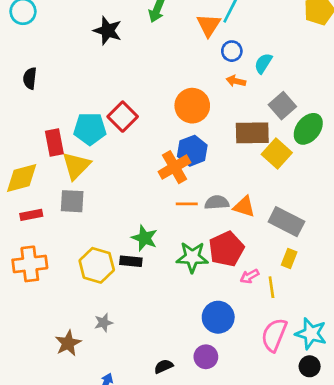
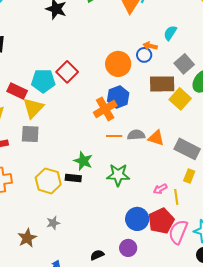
blue circle: (232, 51) -> (144, 55), moved
red rectangle: (54, 142) -> (17, 91), turned -54
red pentagon: (226, 249) -> (161, 221), moved

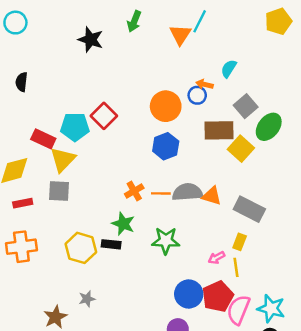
orange cross: (105, 109) -> (134, 191), moved, size x0.7
gray semicircle: (136, 135) -> (187, 192), size x1.4
yellow rectangle: (189, 176) -> (240, 242), moved

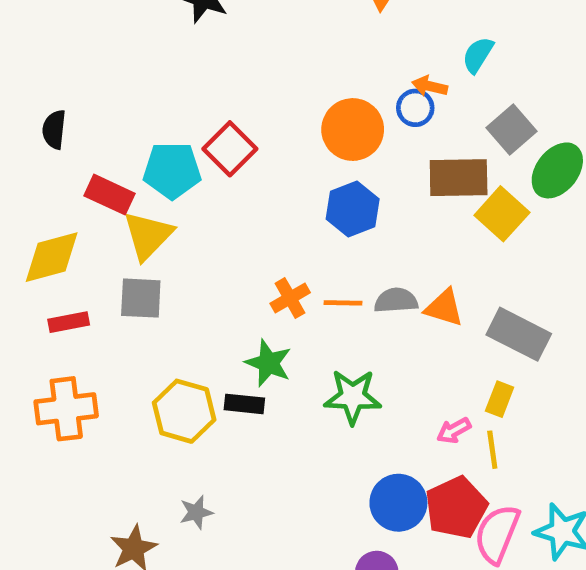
black semicircle: (21, 82) -> (54, 130), moved
gray semicircle: (187, 192) -> (396, 300), size x0.7

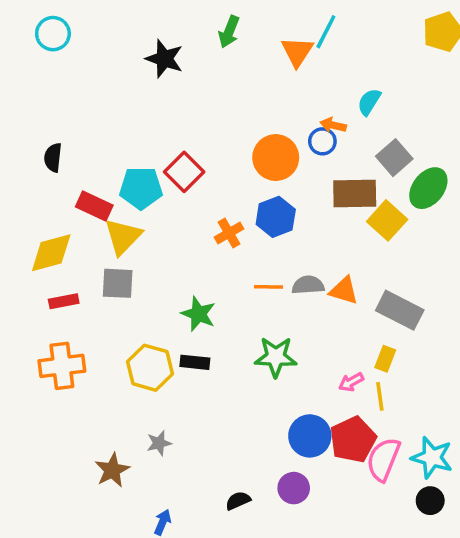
orange cross: (290, 298) -> (229, 233), moved
green star: (268, 363) -> (198, 314), moved

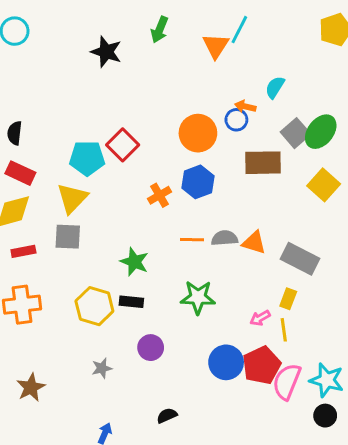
green ellipse: (428, 188) -> (321, 132), moved
red rectangle: (94, 206) -> (20, 173), moved
yellow square: (387, 220) -> (324, 185), moved
brown star: (112, 470) -> (31, 387), moved
purple circle: (294, 488) -> (151, 348), moved

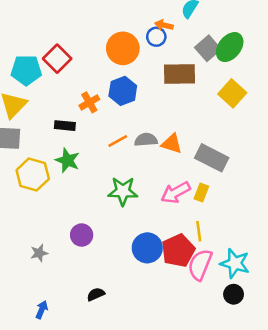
orange line: (192, 240) -> (118, 141), turned -30
black rectangle: (131, 302) -> (65, 126), moved
yellow hexagon: (94, 306) -> (33, 175), moved
pink arrow: (260, 318) -> (176, 193), moved, size x1.6
yellow line: (284, 330) -> (199, 231), moved

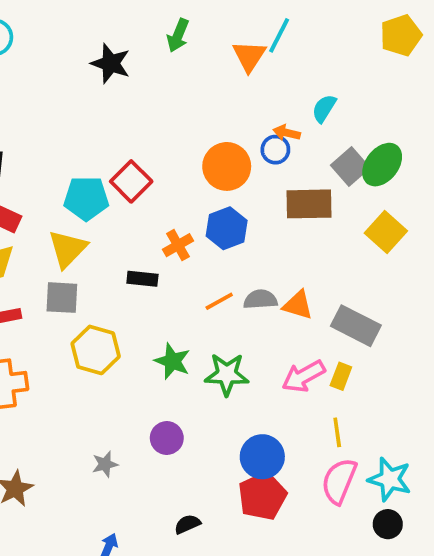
green star: (67, 160) -> (172, 361), moved
red pentagon: (178, 250) -> (262, 496), moved

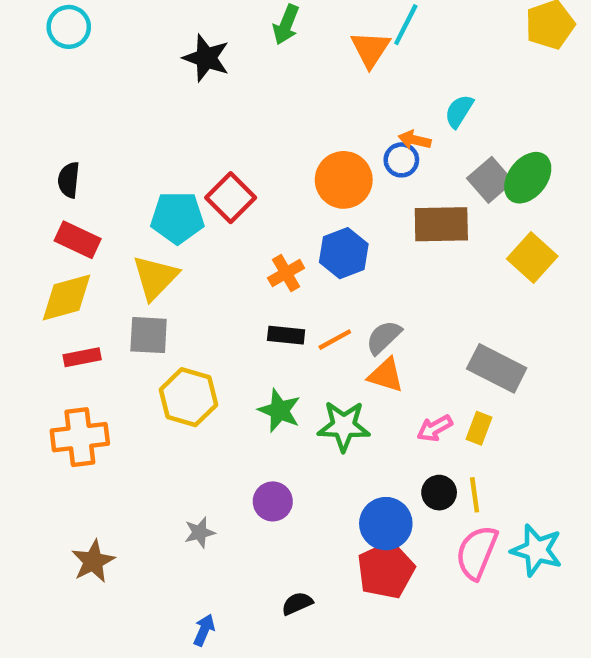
black rectangle: (142, 279) -> (286, 335), moved
gray semicircle: (260, 299) -> (384, 337), turned -40
orange triangle: (298, 305) -> (386, 375), moved
pink arrow: (303, 376) -> (435, 428), size x0.7
black circle: (388, 524) -> (439, 493), moved

